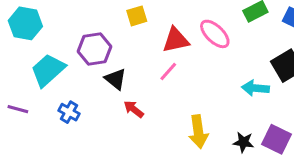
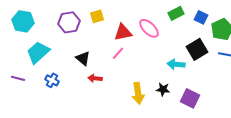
purple hexagon: (95, 49) -> (69, 22), moved
red arrow: (134, 109) -> (95, 78), turned -32
black star: (243, 142) -> (163, 89), moved

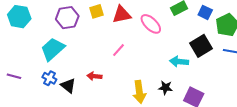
red triangle: (123, 32) -> (122, 15), moved
cyan trapezoid: (38, 52) -> (53, 49), moved
black triangle: (83, 58) -> (68, 86), moved

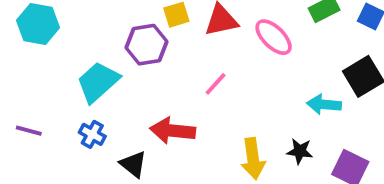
purple hexagon: (67, 18) -> (146, 45), moved
red arrow: (94, 76) -> (173, 131), size x1.6
black triangle: (68, 86) -> (133, 164), moved

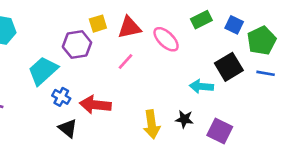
pink line: (216, 84) -> (125, 62), moved
blue cross: (92, 134) -> (61, 97), moved

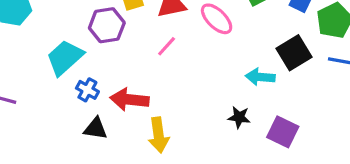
yellow arrow: (152, 124) -> (158, 135), moved
black triangle: (68, 128) -> (96, 129), turned -30

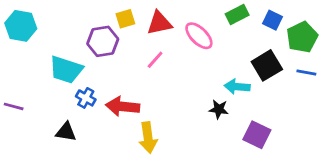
cyan trapezoid: (65, 58) -> (66, 70), turned -120
black star: (239, 117) -> (219, 109), moved
black triangle: (96, 129) -> (66, 132), moved

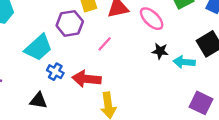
pink line: (155, 60) -> (105, 44), moved
cyan trapezoid: (66, 70) -> (38, 48), turned -60
black star: (219, 109) -> (160, 51), moved

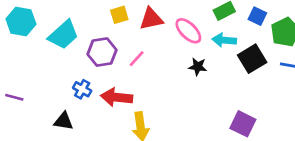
purple hexagon: (70, 23) -> (102, 52), moved
cyan trapezoid: (38, 48) -> (63, 35), moved
cyan arrow: (184, 62) -> (224, 40), moved

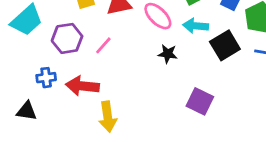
blue cross: (82, 89) -> (46, 78), turned -36
purple square: (243, 124) -> (200, 101), moved

